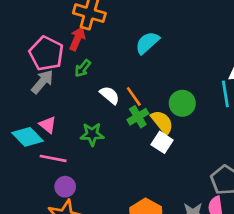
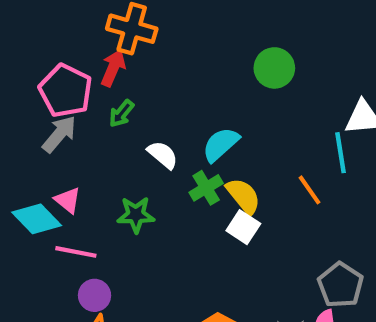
cyan semicircle: (147, 43) -> (221, 144), moved
orange line: (134, 97) -> (309, 190), moved
green circle: (182, 103) -> (274, 68), moved

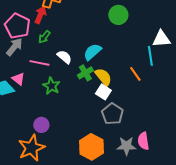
green star: (136, 215) -> (51, 86), turned 30
pink line: (76, 252) -> (39, 63), moved
gray pentagon: (340, 285) -> (112, 114), moved
purple circle: (95, 295) -> (41, 125), moved

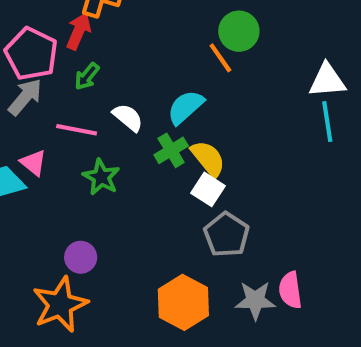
cyan line: (150, 56) -> (327, 122), moved
orange line: (135, 74) -> (220, 58), moved

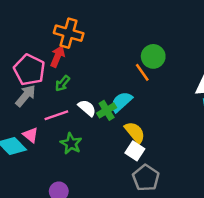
pink line: (77, 130) -> (56, 115), turned -30
green cross: (171, 150) -> (107, 110), moved

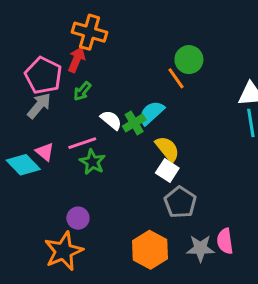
pink line: (56, 115) -> (82, 143), moved

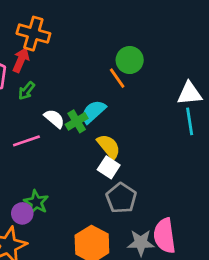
green star: (92, 162) -> (36, 202), moved
pink semicircle: (225, 241) -> (164, 236), size x1.4

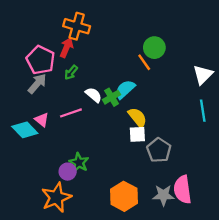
white triangle: (190, 93) -> (203, 75), turned -40
cyan line: (190, 121) -> (203, 111), moved
white square: (109, 167) -> (137, 134), turned -36
gray pentagon: (121, 198) -> (159, 150), moved

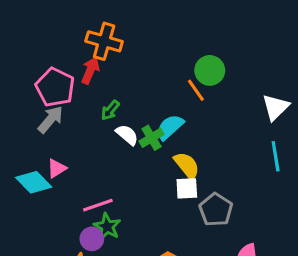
green arrow: (71, 72) -> (110, 110), moved
pink line: (71, 113) -> (98, 205), moved
pink triangle: (42, 120) -> (57, 168), turned 49

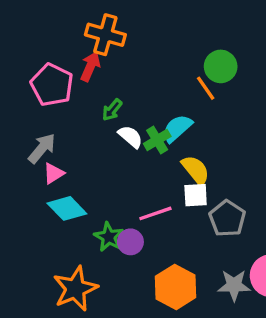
gray arrow: (50, 119) -> (42, 148), moved
cyan diamond: (34, 182) -> (67, 208), moved
pink line: (98, 205) -> (155, 213), moved
purple circle: (92, 239) -> (130, 242), moved

